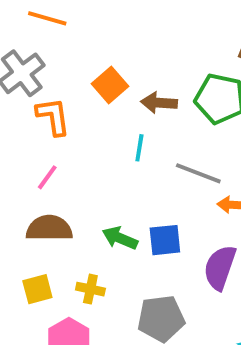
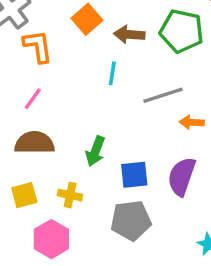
gray line: (198, 173) -> (163, 95), turned -39
green arrow: (120, 238) -> (95, 151), turned -92
blue square: (165, 240) -> (134, 175), moved

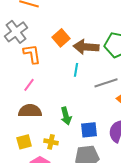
brown arrow: (129, 34) -> (86, 47), size x1.4
green arrow: (95, 151) -> (66, 116), turned -36

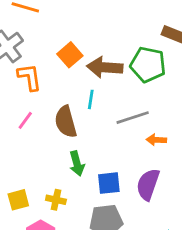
brown semicircle: (30, 111) -> (66, 122), moved, turned -105

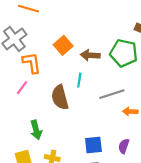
brown arrow: (105, 67) -> (90, 55), size x0.7
pink line: (25, 120) -> (22, 88), moved
green arrow: (77, 164) -> (36, 130), moved
purple semicircle: (148, 184) -> (124, 146), size x0.6

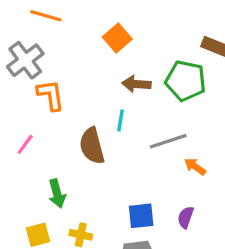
orange square: (63, 45) -> (117, 38), moved
pink line: (22, 88) -> (25, 144), moved
orange arrow: (130, 111) -> (195, 167), turned 32

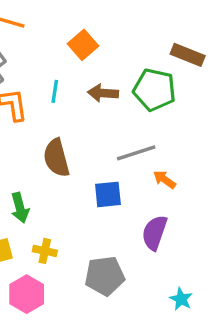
cyan line: (121, 120) -> (55, 91), moved
blue square: (141, 216) -> (108, 194), moved
purple semicircle: (186, 217) -> (154, 233), size x1.5

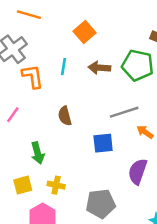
brown semicircle: (56, 158) -> (65, 116), size x0.7

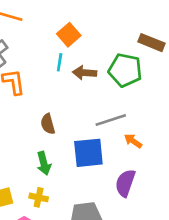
cyan line: (64, 67) -> (60, 62), moved
blue square: (103, 143) -> (88, 153), size x1.4
green arrow: (38, 153) -> (44, 163), moved

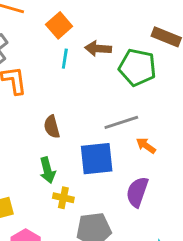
orange square: (69, 35) -> (59, 25), moved
brown arrow: (85, 73) -> (98, 49), moved
yellow cross: (39, 197) -> (63, 198), moved

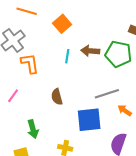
brown arrow: (98, 49) -> (90, 51), moved
cyan line: (65, 59) -> (67, 56), moved
green arrow: (47, 170) -> (33, 129), moved

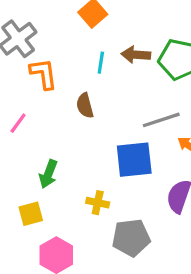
brown semicircle: (57, 97) -> (85, 106), moved
green arrow: (33, 129) -> (48, 174), turned 36

